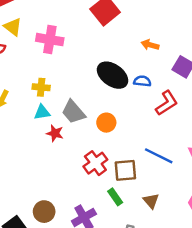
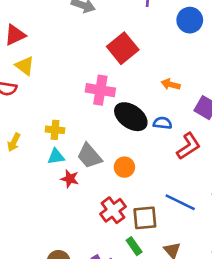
pink cross: (50, 40) -> (100, 90), moved

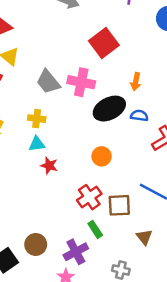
orange arrow: (171, 84) -> (136, 82), moved, turned -96
black ellipse: (131, 117) -> (109, 109), turned -64
gray trapezoid: (89, 156) -> (48, 82), moved
green rectangle: (134, 246) -> (95, 229), moved

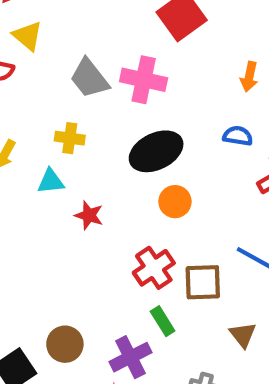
orange arrow: (136, 82) -> (249, 77), moved
black ellipse: (109, 109) -> (156, 151), moved
cyan triangle: (37, 144) -> (51, 181), moved

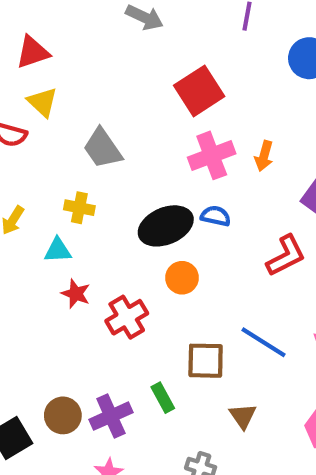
pink cross: (144, 80) -> (212, 155), moved, turned -36
blue semicircle: (238, 136) -> (216, 216), moved
red star: (89, 215) -> (76, 294), moved
red cross: (154, 268) -> (127, 317), moved
purple cross: (130, 357) -> (111, 416), moved

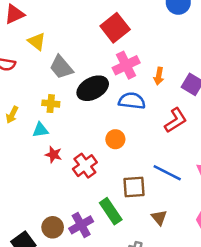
yellow triangle: (43, 102) -> (37, 41), moved
orange arrow: (264, 156) -> (159, 76), moved
blue semicircle: (216, 216) -> (132, 101), size x1.5
black ellipse: (166, 226) -> (93, 88), moved
green rectangle: (163, 398) -> (111, 211), size x1.5

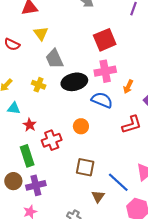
cyan triangle: (40, 130) -> (14, 108), moved
blue line: (167, 173) -> (118, 182), moved
green rectangle: (111, 211) -> (27, 156), moved

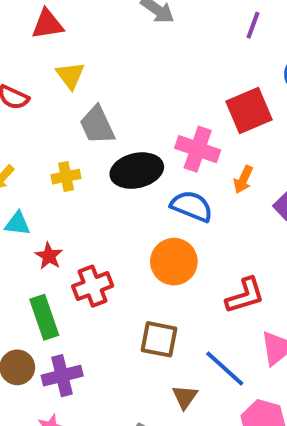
red square: (105, 40) -> (249, 110), moved
pink cross: (105, 71) -> (198, 149), turned 30
yellow cross: (39, 85) -> (66, 177), turned -32
red L-shape: (132, 125) -> (245, 296), moved
orange circle: (81, 126) -> (174, 262), moved, size x1.5

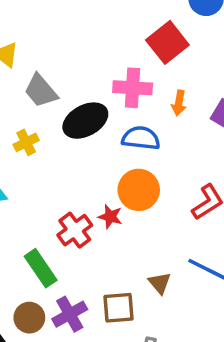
red star: (49, 256) -> (110, 217), moved
brown square: (159, 339) -> (119, 308), moved
brown triangle: (185, 397) -> (160, 283), moved

